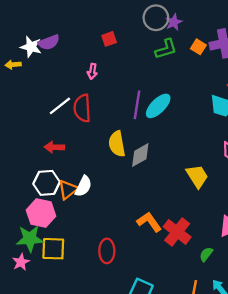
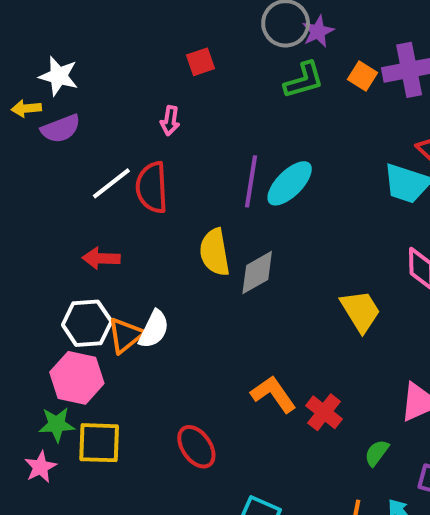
purple semicircle: (49, 42) -> (61, 129), moved
red cross: (177, 232) -> (324, 412), size x0.7
green star: (30, 239) -> (57, 424), size x0.7
red ellipse: (107, 251) -> (196, 447), turned -35

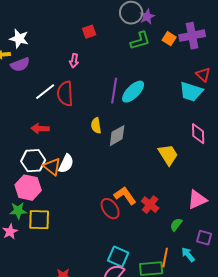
yellow semicircle: (215, 252) -> (96, 126), size x0.7
orange triangle: (126, 335) -> (52, 167), turned -42
red ellipse: (196, 447) -> (110, 209), moved

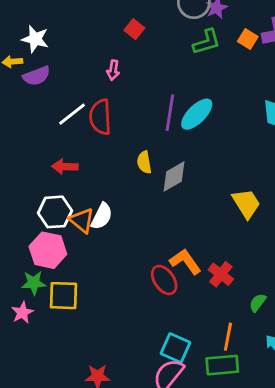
red square: (89, 32) -> (134, 29), turned -32
orange line: (165, 258) -> (228, 337), moved

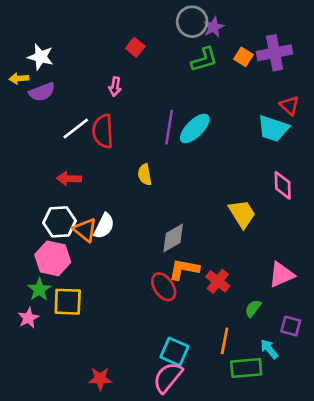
gray diamond: (174, 176) -> (173, 238), moved
orange L-shape: (185, 262) -> (184, 269), turned -44
green star: (34, 283) -> (39, 289), turned -30
green rectangle: (222, 365) -> (246, 368), moved

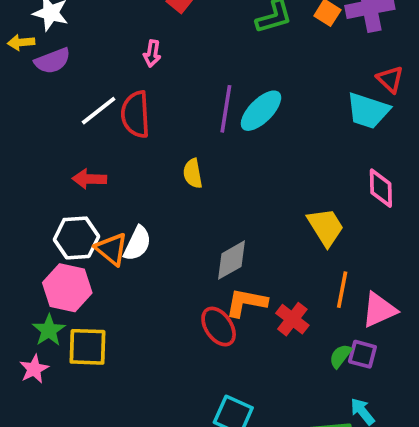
purple square: (291, 326) -> (362, 354), moved
orange line: (225, 341) -> (342, 290), moved

